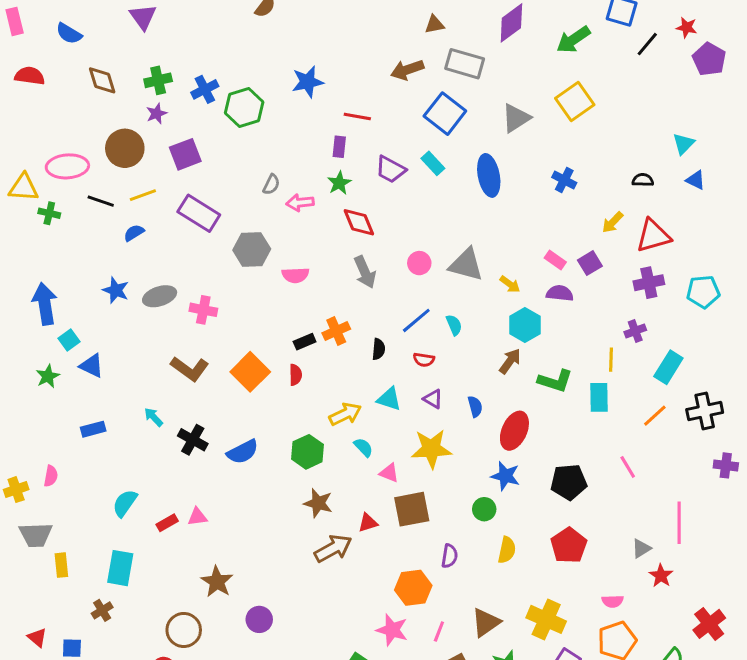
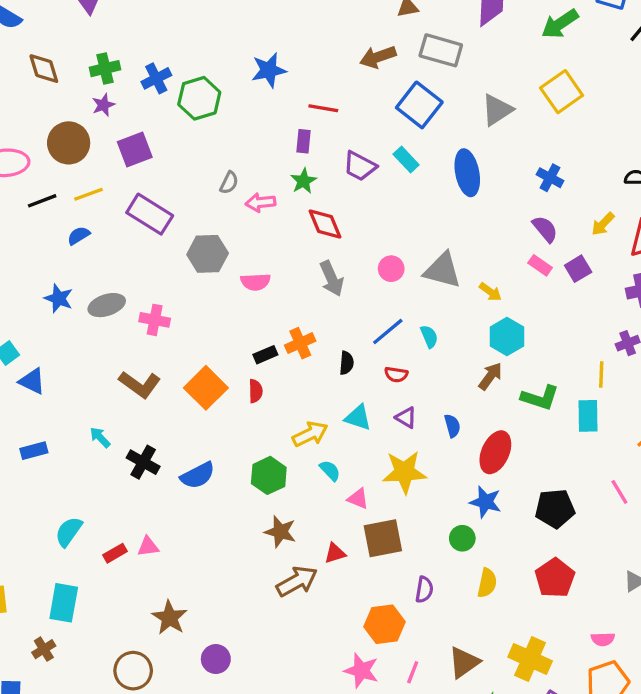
black line: (101, 201) -> (42, 201), turned -40
purple semicircle: (560, 293) -> (545, 229), moved, turned 44

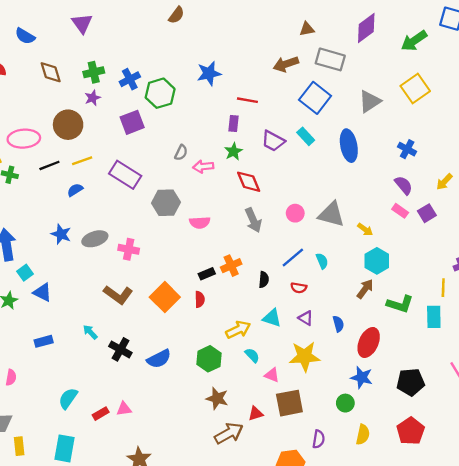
purple square: (135, 150) -> (132, 122), moved

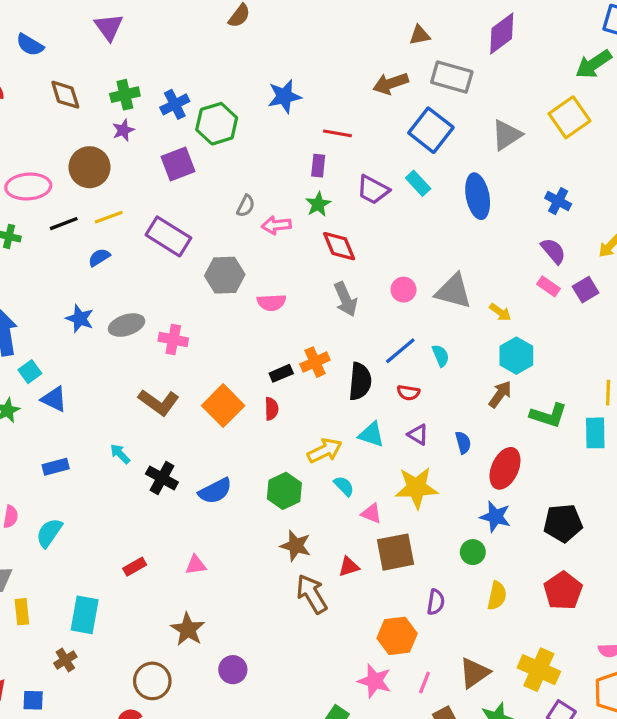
green arrow: (414, 41) -> (594, 64), moved
black semicircle: (264, 280) -> (360, 381), size x1.6
cyan semicircle: (68, 398) -> (49, 533), moved
pink triangle: (124, 409) -> (196, 565), moved
brown arrow: (229, 433) -> (312, 594), turned -92

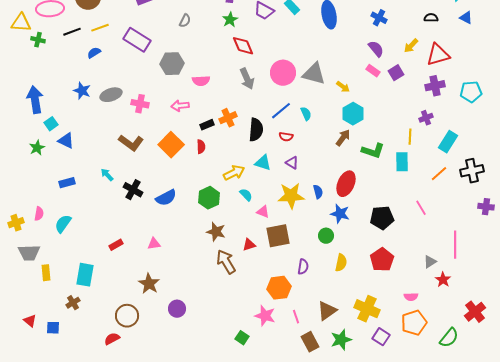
pink arrow: (276, 225) -> (180, 106), moved
pink circle: (404, 290) -> (283, 73), size x1.6
blue semicircle: (463, 443) -> (318, 192), moved
pink line: (424, 683) -> (296, 317), turned -40

